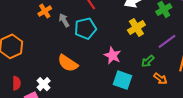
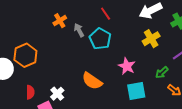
cyan pentagon: (85, 28) -> (100, 39), turned -30
orange semicircle: (68, 63) -> (92, 81), moved
cyan square: (122, 80) -> (136, 91), turned -30

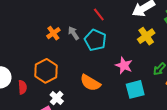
orange cross: (60, 21) -> (53, 33), moved
orange hexagon: (25, 55) -> (46, 71), moved
red semicircle: (30, 92) -> (22, 87), moved

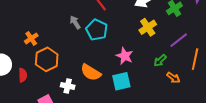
orange cross: (53, 33) -> (31, 38), moved
cyan square: (135, 89) -> (121, 81), moved
white cross: (57, 98) -> (68, 86), moved, turned -32

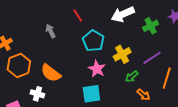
yellow cross: (148, 27) -> (122, 54), moved
cyan pentagon: (97, 30) -> (93, 41), moved
orange semicircle: (91, 72) -> (51, 73), moved

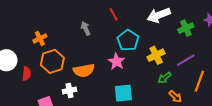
pink star: (97, 69) -> (117, 62), moved
orange semicircle: (51, 73) -> (84, 70), turned -50
white cross: (37, 94) -> (69, 91), turned -32

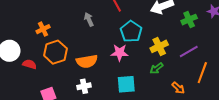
pink star: (117, 62) -> (120, 53), turned -30
red semicircle: (27, 74) -> (29, 64), turned -80
green arrow: (165, 78) -> (157, 68), moved
white cross: (69, 91) -> (84, 86), moved

